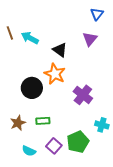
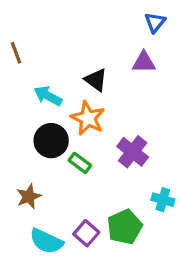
cyan arrow: (30, 38) -> (48, 96), moved
purple triangle: (90, 39) -> (144, 62), turned 49
green rectangle: (43, 121) -> (80, 163), moved, turned 40
cyan semicircle: (29, 151) -> (46, 241), size x1.5

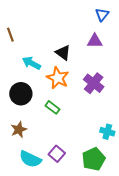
black circle: (51, 141) -> (21, 94), moved
purple cross: (133, 152) -> (94, 83), moved
green pentagon: (125, 227) -> (94, 159), moved

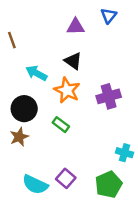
blue triangle: (102, 15) -> (109, 16), moved
purple triangle: (95, 41) -> (76, 27), moved
purple cross: (94, 83) -> (109, 96), turned 36
brown star: (19, 130) -> (19, 137), moved

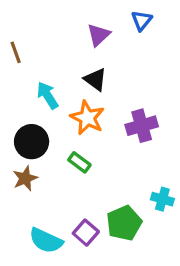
purple triangle: (76, 27) -> (99, 35), turned -42
cyan arrow: (36, 73) -> (47, 95), turned 30
green pentagon: (109, 185) -> (124, 223), moved

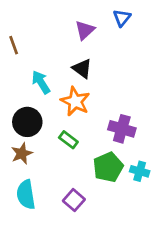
purple cross: (142, 126) -> (122, 129), moved, turned 32
green pentagon: (124, 223) -> (108, 167), moved
cyan semicircle: (46, 241) -> (26, 195), moved, turned 56

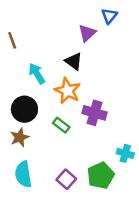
purple triangle: (85, 30) -> (87, 33), moved
purple cross: (122, 129) -> (95, 113), moved
green pentagon: (108, 167) -> (101, 176), moved

